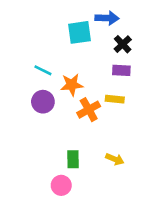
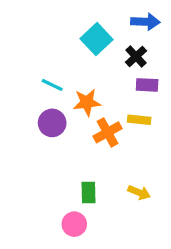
blue arrow: (107, 18) -> (145, 22), moved
cyan square: (80, 32) -> (96, 39), turned -35
black cross: (123, 44) -> (136, 57), moved

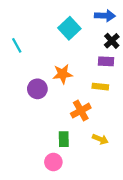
black cross: (136, 57) -> (112, 41), moved
cyan line: (52, 85) -> (17, 45), moved, turned 35
orange cross: (107, 132) -> (81, 111), moved

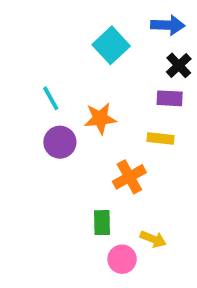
cyan line: (17, 45) -> (51, 98), moved
yellow arrow: (100, 139) -> (153, 239), moved
pink circle: (53, 162) -> (122, 259), moved

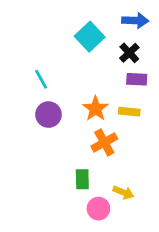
black cross: (179, 65) -> (129, 53), moved
orange star: (100, 118) -> (96, 109), moved, turned -30

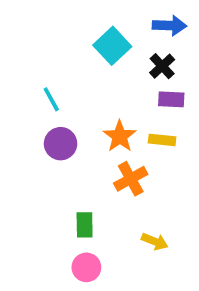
green rectangle: (82, 179) -> (85, 225), moved
pink circle: (98, 209) -> (86, 267), moved

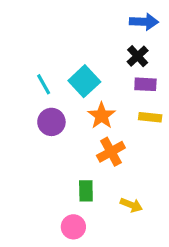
cyan square: (112, 46) -> (84, 81), moved
yellow rectangle: (162, 140) -> (150, 117), moved
green rectangle: (85, 225) -> (86, 191), moved

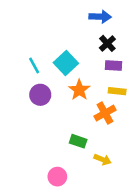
blue arrow: (144, 22) -> (100, 17), moved
orange cross: (111, 152) -> (105, 113), moved
green rectangle: (86, 191) -> (78, 141), moved, turned -70

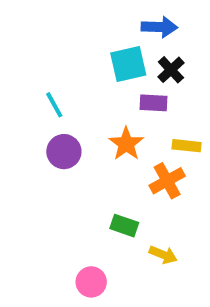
cyan square: (66, 63) -> (128, 64), moved, turned 30
purple rectangle: (114, 65) -> (153, 103), moved

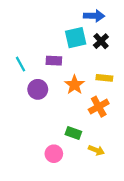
purple rectangle: (153, 103) -> (54, 61), moved
cyan line: (54, 105) -> (21, 64), moved
yellow rectangle: (187, 146) -> (104, 78), moved
pink circle: (91, 282) -> (54, 154), moved

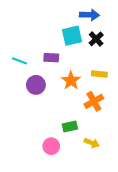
cyan line: (21, 64) -> (20, 61), turned -40
green rectangle: (73, 133) -> (70, 126), turned -32

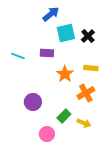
blue arrow: (90, 15) -> (51, 14), moved, turned -42
purple circle: (36, 85) -> (33, 102), moved
green rectangle: (70, 126) -> (64, 116), turned -32
yellow arrow: (92, 143) -> (84, 123), moved

